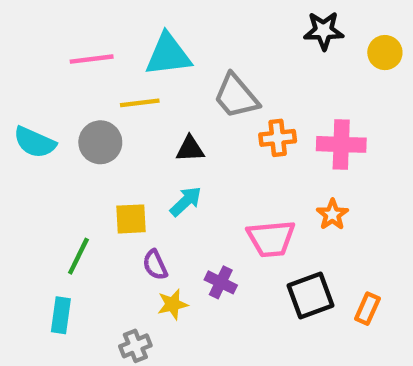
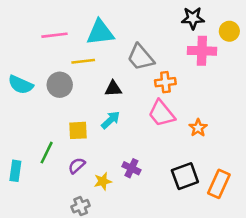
pink cross: (341, 144) -> (202, 51), moved
pink trapezoid: (271, 239) -> (161, 113), moved, turned 56
purple semicircle: (155, 265) -> (77, 166), moved, turned 72
orange rectangle: (367, 309) -> (219, 184), size x1.5
cyan rectangle: (61, 315) -> (15, 171), moved

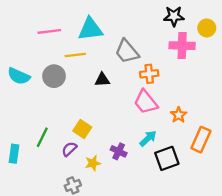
cyan arrow: (111, 120) -> (148, 138), moved
yellow square: (78, 130) -> (82, 129), moved, turned 36
orange rectangle: (219, 184) -> (201, 140), moved

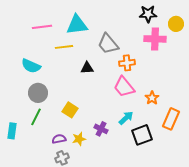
cyan semicircle: (19, 76) -> (31, 66), moved
gray circle: (54, 76) -> (38, 93), moved
purple semicircle: (69, 149) -> (59, 139), moved, turned 32

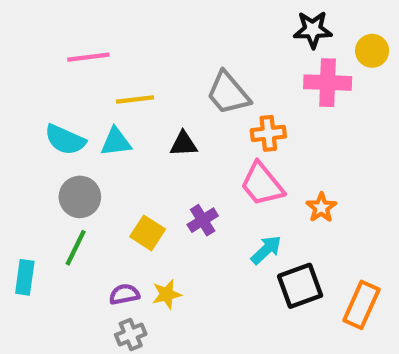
cyan triangle: (77, 25) -> (116, 142), moved, size x0.7
orange rectangle: (171, 119) -> (361, 305), moved
purple cross: (101, 129) -> (203, 220), moved, turned 32

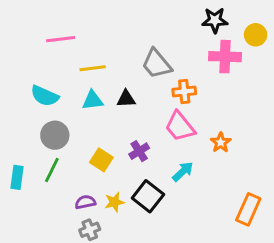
cyan triangle: (116, 142) -> (93, 100), moved
cyan rectangle: (25, 277) -> (17, 177), moved
black square: (300, 286) -> (148, 196), moved, turned -32

